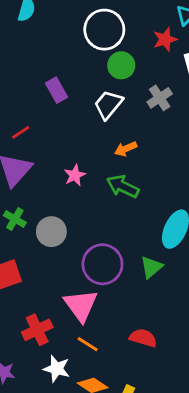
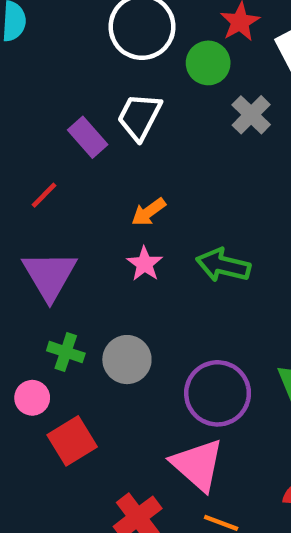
green circle: (121, 65) -> (208, 63), moved
white trapezoid: (108, 105) -> (139, 117), moved
red line: (21, 132) -> (44, 195), moved
orange arrow: (126, 149) -> (149, 212), moved

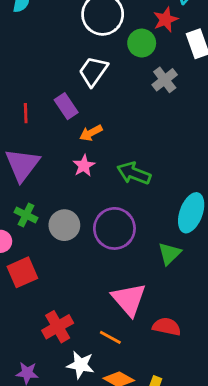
purple rectangle: (88, 137) -> (66, 106), moved
red line: (44, 195) -> (26, 113), turned -54
purple circle: (218, 393) -> (114, 228), moved
pink triangle: (198, 465) -> (129, 299), moved

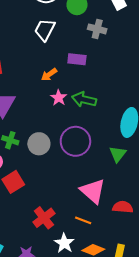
gray cross: (165, 80) -> (97, 29), turned -30
purple rectangle: (66, 106) -> (77, 59), moved, turned -42
pink star: (84, 166) -> (59, 98), moved
white star: (81, 365) -> (64, 243), turned 30

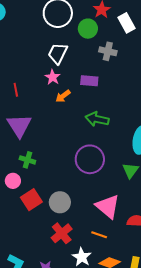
pink star: (59, 98) -> (53, 77), moved
gray circle: (39, 144) -> (60, 202), moved

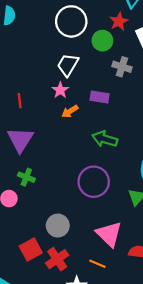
red square: (31, 200) -> (31, 249), moved

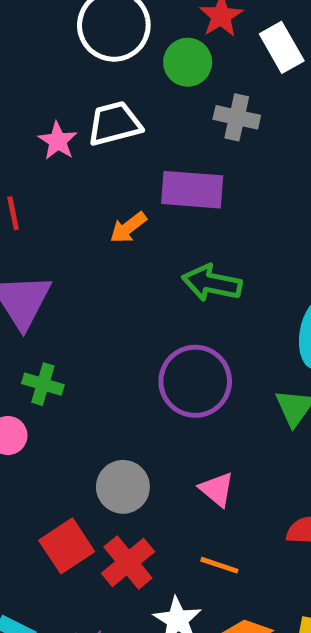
white trapezoid: (68, 65) -> (114, 124), turned 50
pink star: (60, 90) -> (58, 141), moved
purple rectangle: (100, 97) -> (192, 190), size x1.4
pink triangle: (109, 234) -> (217, 489), moved, size x0.6

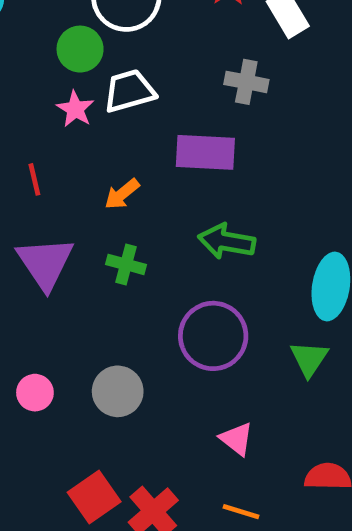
green circle: (188, 62) -> (80, 49), moved
orange arrow: (128, 228) -> (122, 194), moved
green cross: (43, 384) -> (126, 264), moved
gray circle: (123, 487) -> (118, 391), moved

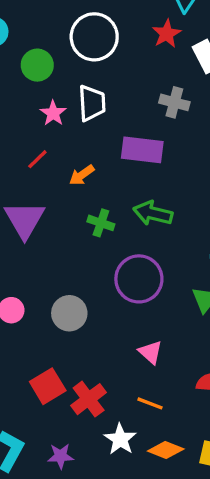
green circle: (80, 49) -> (37, 65), moved
white trapezoid: (129, 91) -> (92, 103), turned 99
red line: (34, 179) -> (37, 159), moved, turned 55
green cross: (126, 264) -> (101, 223), moved

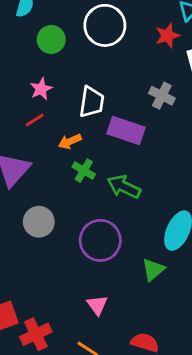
white trapezoid: (92, 103) -> (92, 102), moved
pink star: (53, 113) -> (41, 89), moved
green cross: (101, 223) -> (84, 171), moved
gray circle: (69, 313) -> (39, 222), moved

